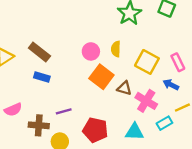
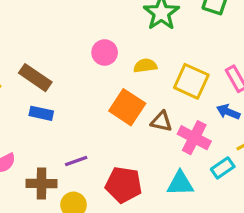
yellow semicircle: (116, 49) -> (145, 66), turned 84
pink circle: (91, 51) -> (105, 53), moved

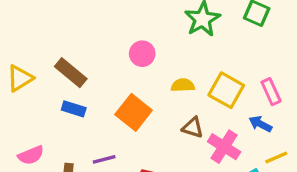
yellow semicircle: (145, 66) -> (183, 85), moved
orange square: (127, 107) -> (134, 112), moved

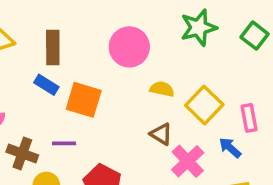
pink circle: (142, 54) -> (129, 47), size x1.5
brown rectangle: (71, 73) -> (53, 48), turned 36
orange square: (134, 112) -> (84, 100), moved, turned -36

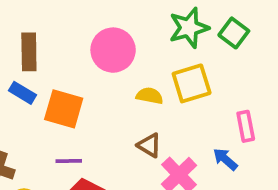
green square: (255, 36) -> (234, 33), moved
yellow square: (204, 105) -> (192, 83), moved, turned 30
purple line: (64, 143) -> (69, 161), moved

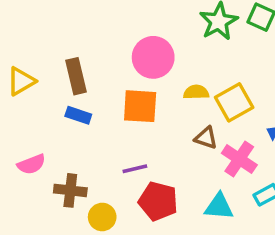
yellow square: (192, 83) -> (234, 102), moved
orange square: (64, 109) -> (140, 106), moved

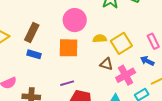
brown rectangle: (76, 76) -> (32, 32), turned 42
pink cross: (239, 159) -> (126, 75), turned 30

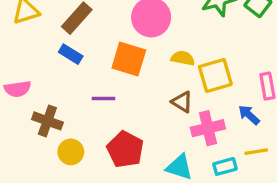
purple line: (67, 83) -> (104, 99), moved

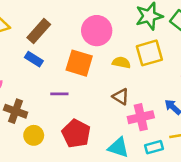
yellow square: (215, 76) -> (149, 53), moved

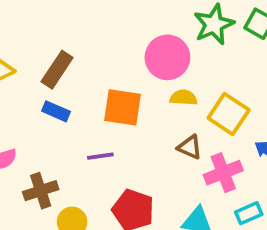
pink circle: (97, 31) -> (167, 57), moved
yellow square: (149, 53) -> (229, 114), moved, turned -32
brown cross: (16, 111) -> (41, 191), turned -30

